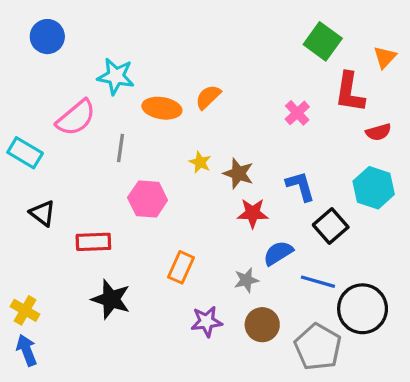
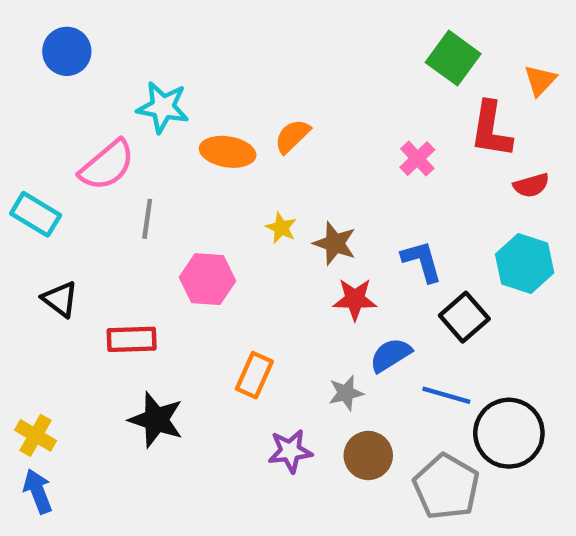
gray line: (121, 148) -> (147, 219), moved

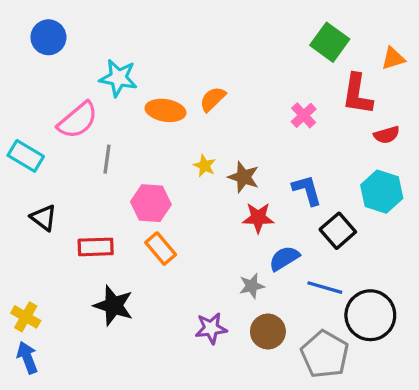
orange triangle: (540, 80) -> (393, 58), turned 30
orange rectangle: (254, 375) -> (161, 249), moved, turned -64

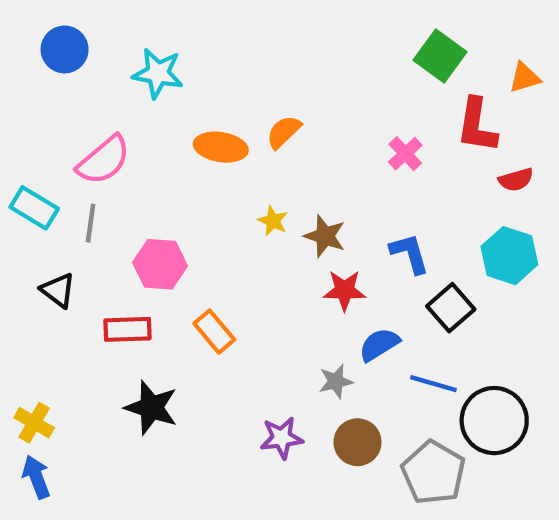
cyan star: (118, 78) -> (158, 73), moved
gray line: (107, 159) -> (91, 223), moved
pink hexagon: (151, 203) -> (160, 264), moved

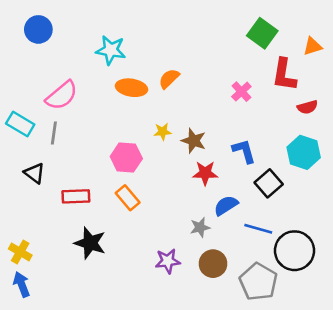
cyan star: (158, 73) -> (111, 50), moved
yellow star: (273, 221) -> (163, 132), turned -30
pink hexagon: (160, 264) -> (126, 158), moved

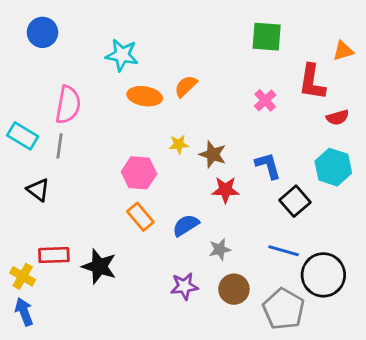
green square: (262, 33) -> (267, 37), moved, turned -32
pink semicircle: (62, 95) -> (68, 105), turned -40
red rectangle: (76, 196) -> (54, 255), moved
blue semicircle: (226, 205) -> (186, 225), moved

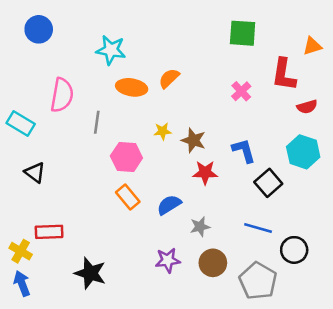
gray line: (60, 146) -> (97, 122), moved
black star: (99, 266) -> (90, 273), moved
black circle: (323, 275) -> (294, 250), size x0.7

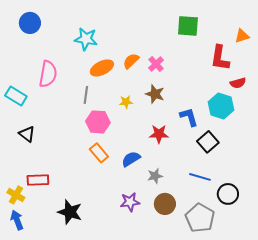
orange ellipse: (132, 87) -> (102, 68), turned -35
pink cross: (241, 91) -> (156, 64), moved
gray line: (97, 122) -> (86, 95), moved
brown star: (194, 140) -> (155, 94), moved
cyan hexagon: (303, 152) -> (221, 106), moved

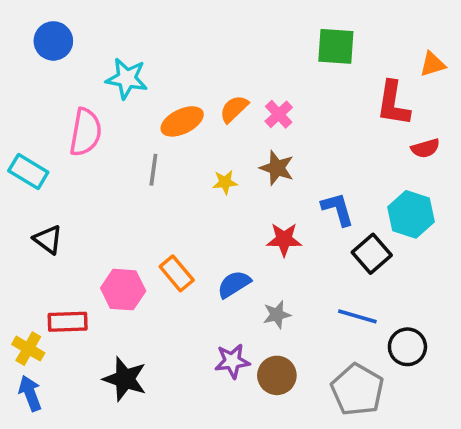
cyan star: (86, 39) -> (127, 79), moved
cyan hexagon: (221, 106) -> (411, 214), moved
pink hexagon: (98, 122) -> (123, 290), moved
brown circle: (165, 204) -> (277, 375), moved

